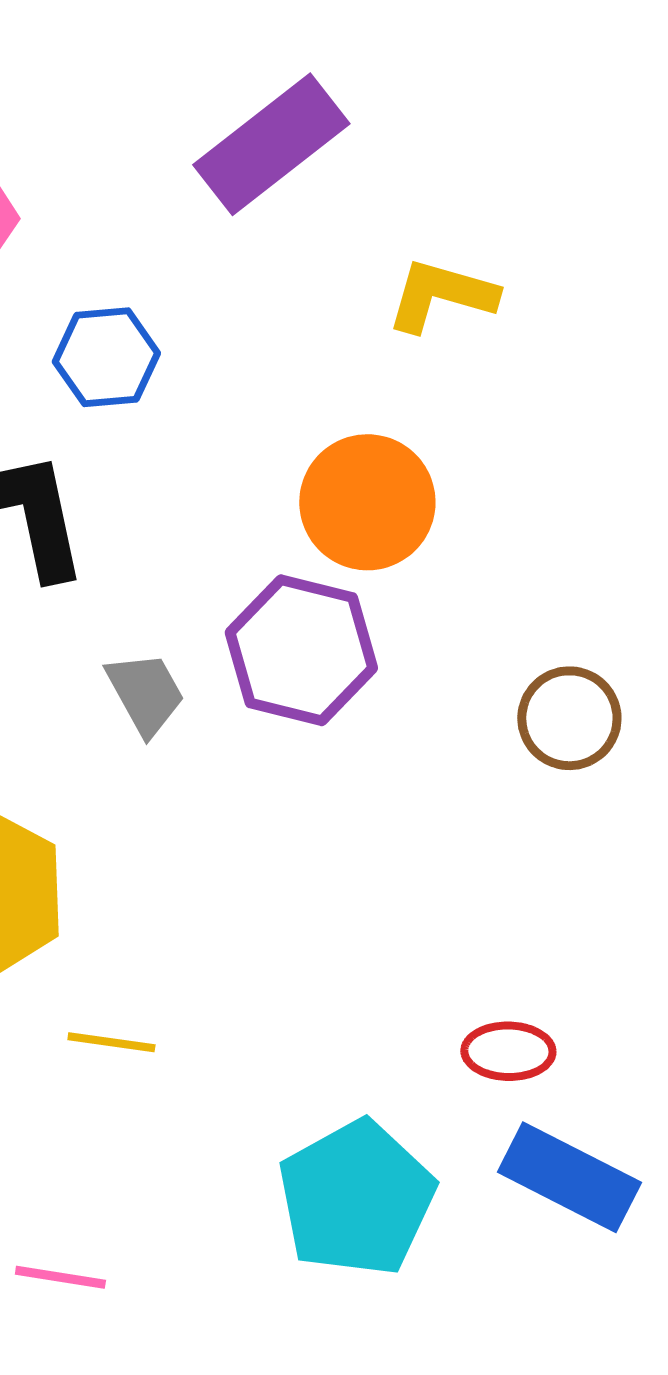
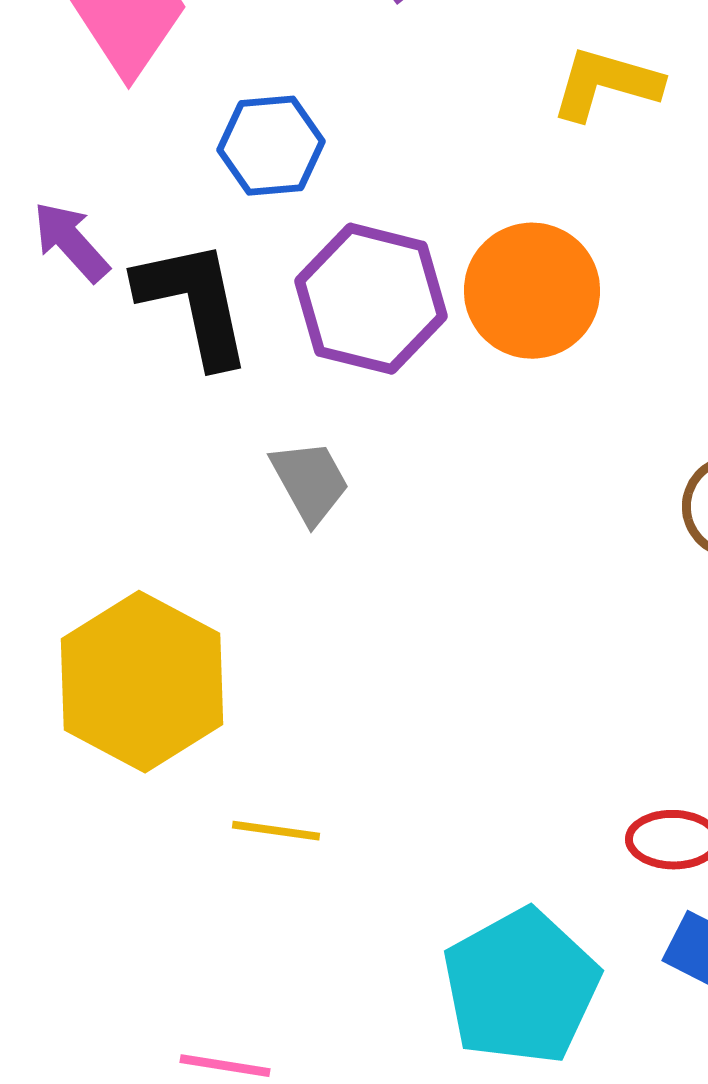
purple hexagon: (301, 650) -> (371, 299), moved

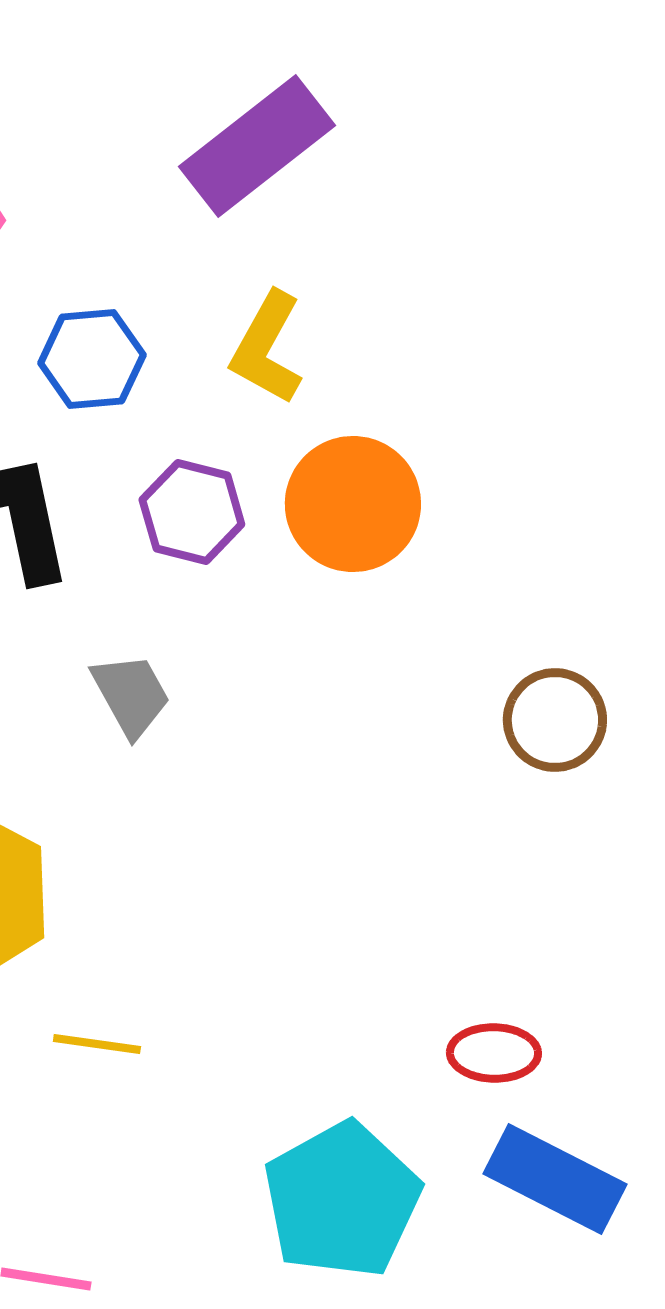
yellow L-shape: (606, 84) -> (267, 348), moved, turned -77
purple hexagon: (371, 299) -> (192, 512), size x0.7

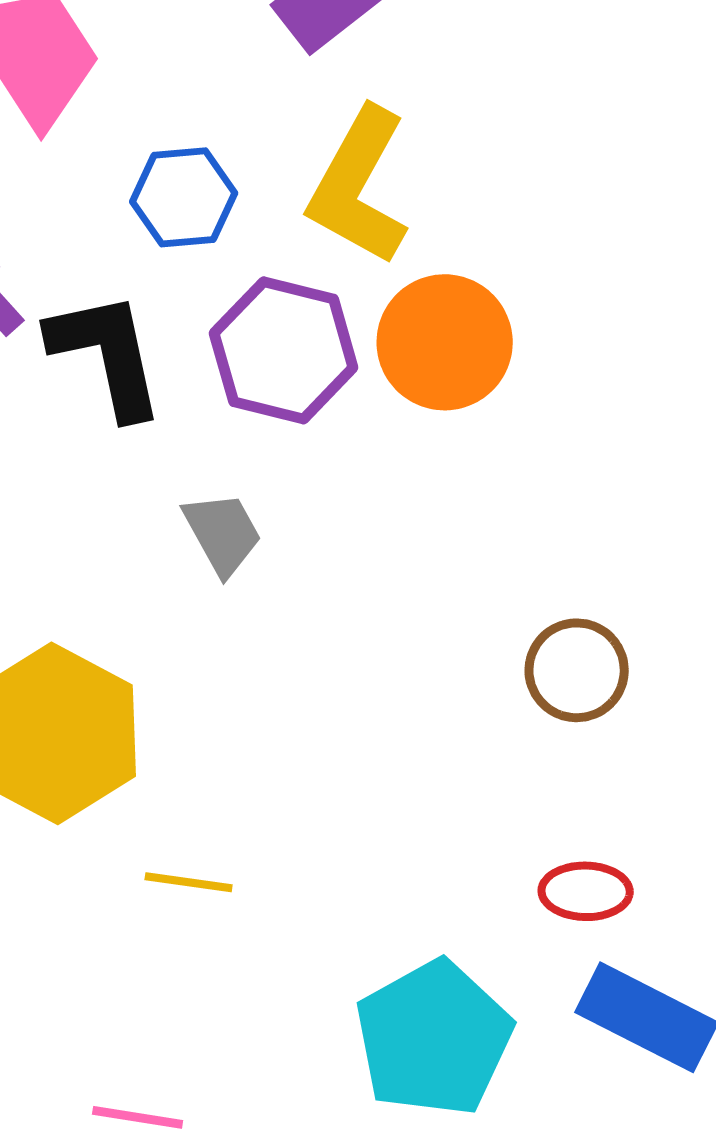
yellow L-shape: (267, 348) -> (359, 186), size x1.4
purple hexagon: (192, 512) -> (284, 350), size x1.4
brown circle: (555, 720) -> (577, 670), moved

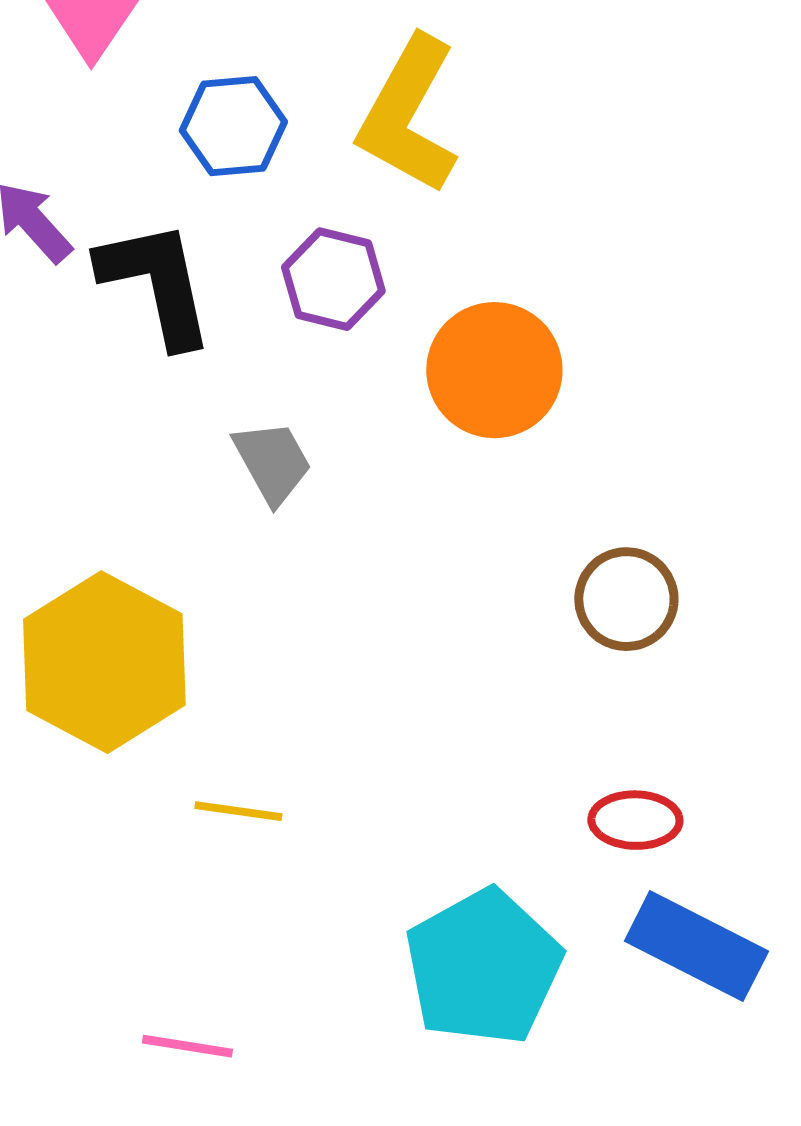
orange circle: (445, 342) -> (494, 370), moved
purple hexagon: (284, 350) -> (333, 279), size x0.7

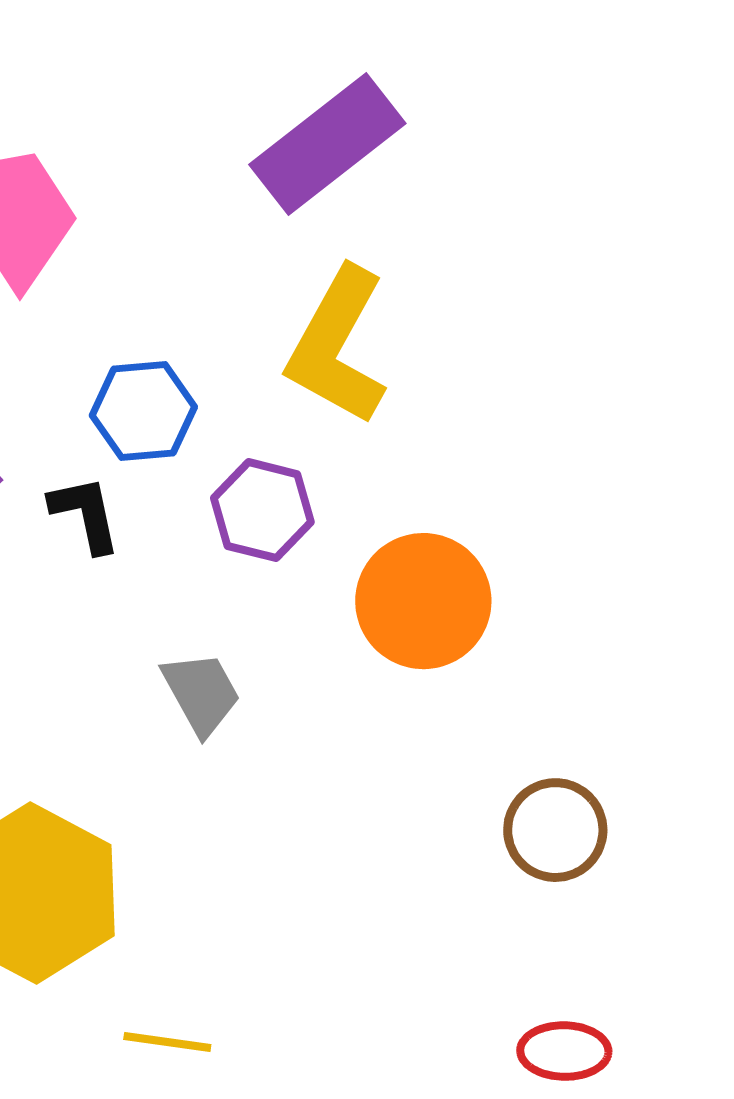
blue hexagon: (233, 126) -> (143, 411), moved
black L-shape: (156, 283) -> (85, 514), size x0.6

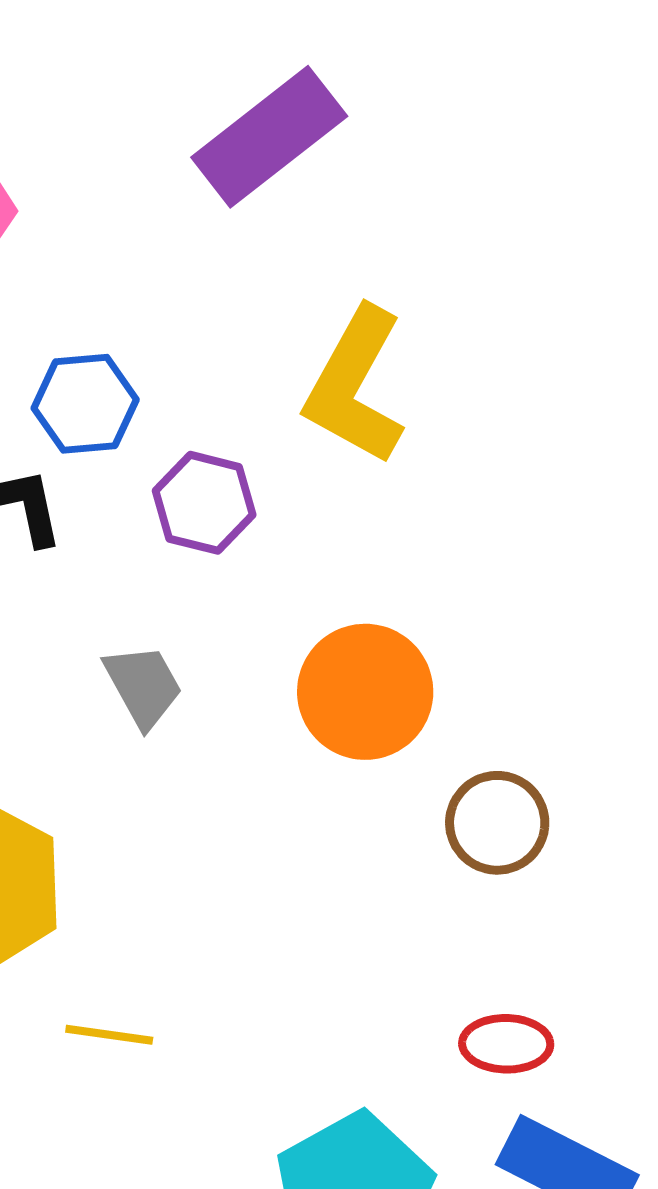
yellow L-shape: (337, 346) -> (355, 386), moved
orange circle: (423, 601) -> (365, 692), moved

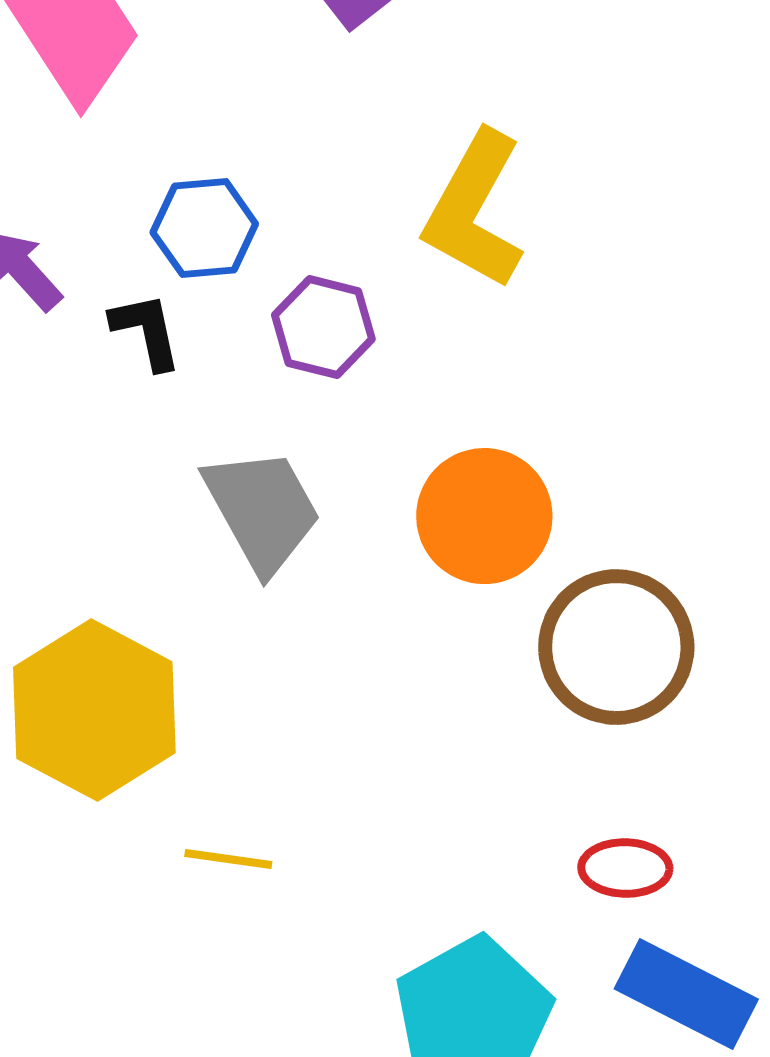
gray trapezoid: (143, 686) -> (262, 510), size x1.5
brown circle: (497, 823) -> (616, 647), size x1.5

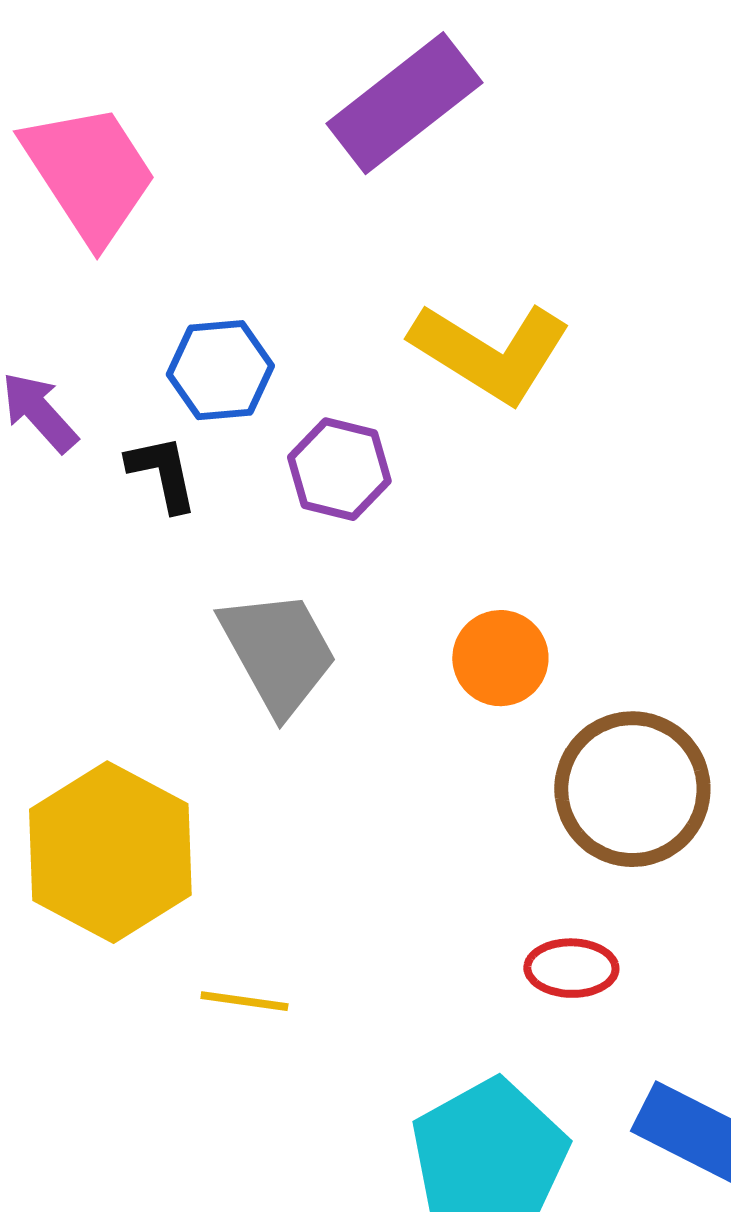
yellow L-shape: (474, 210) -> (490, 352), turned -87
orange circle: (484, 516) -> (500, 658), size x0.7
red ellipse: (625, 868) -> (571, 968), moved

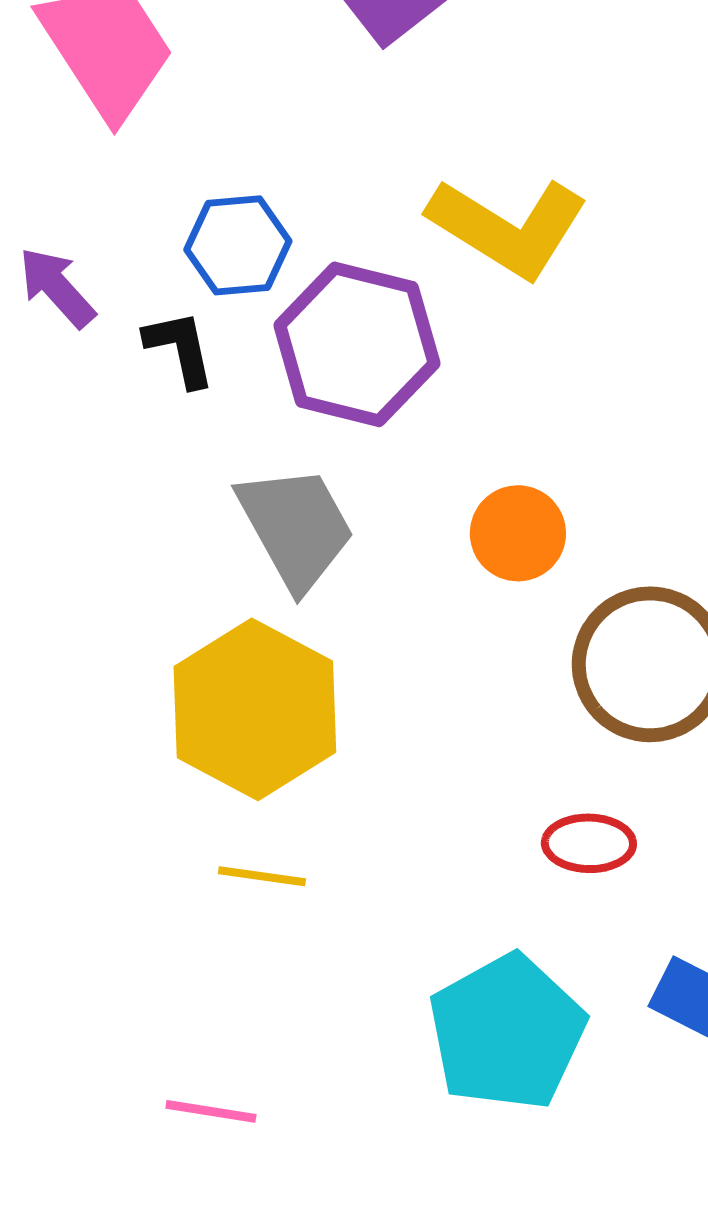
purple hexagon: (339, 469) -> (357, 344), size x1.6
yellow hexagon: (110, 852) -> (255, 709), moved

